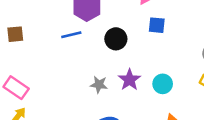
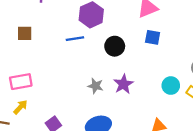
cyan circle: (163, 84) -> (171, 86), moved
pink rectangle: (16, 88) -> (21, 82), turned -50

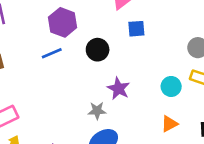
gray star: (96, 86) -> (97, 111), moved
cyan circle: (171, 86) -> (171, 86), moved

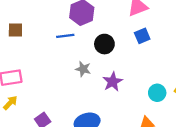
blue square: (136, 29) -> (142, 36), turned -35
gray star: (97, 111) -> (83, 69), moved

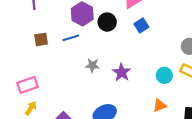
brown square: (15, 30) -> (41, 39), moved
black circle: (104, 44) -> (107, 22), moved

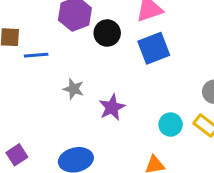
blue square: (141, 25) -> (154, 48), size x1.5
blue line: (71, 38) -> (36, 55), moved

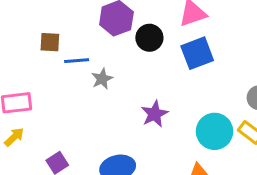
gray star: (74, 89) -> (102, 79), moved, turned 30
cyan circle: (171, 125) -> (214, 131), size x1.5

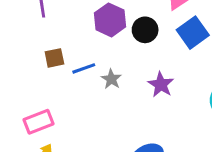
purple star: (154, 114) -> (161, 85), moved

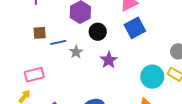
black circle: (145, 30) -> (98, 32), moved
pink rectangle: (39, 122) -> (34, 75), moved

